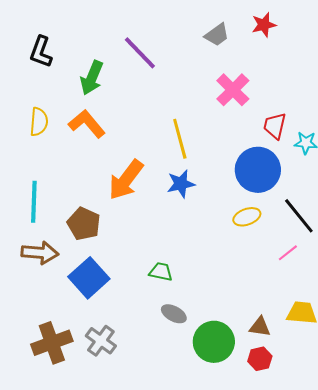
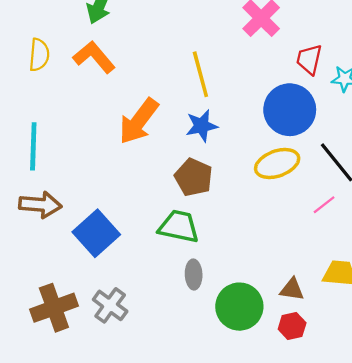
yellow ellipse: (247, 217) -> (277, 163), size x1.4
brown pentagon: (84, 224) -> (194, 177), moved
green trapezoid: (161, 272) -> (179, 226), size x1.5
gray ellipse: (174, 314) -> (194, 275), turned 60

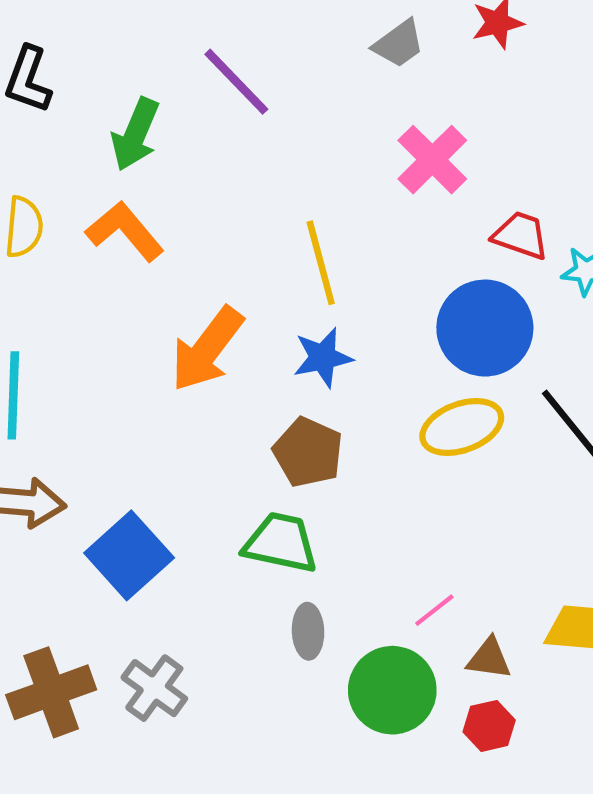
red trapezoid: (309, 59) -> (521, 235), turned 96
pink line: (324, 205) -> (434, 610), moved

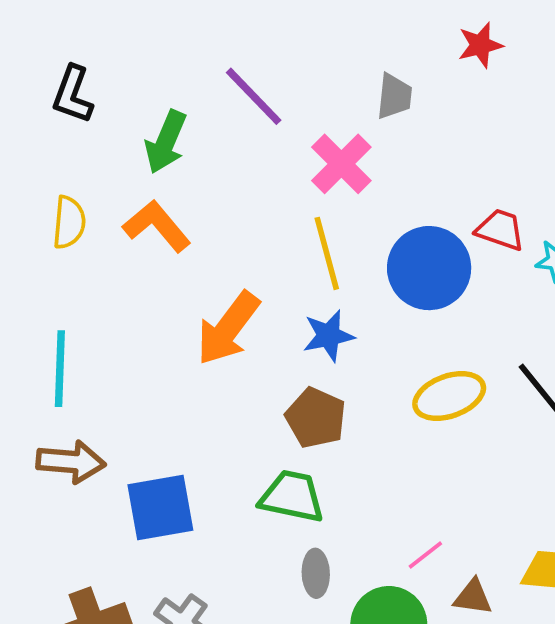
gray trapezoid: (399, 44) -> (394, 96), moved, turned -48
pink cross: (432, 160) -> (341, 164), moved
blue circle: (485, 328) -> (429, 268), moved
blue square: (129, 555) -> (160, 507), turned 32

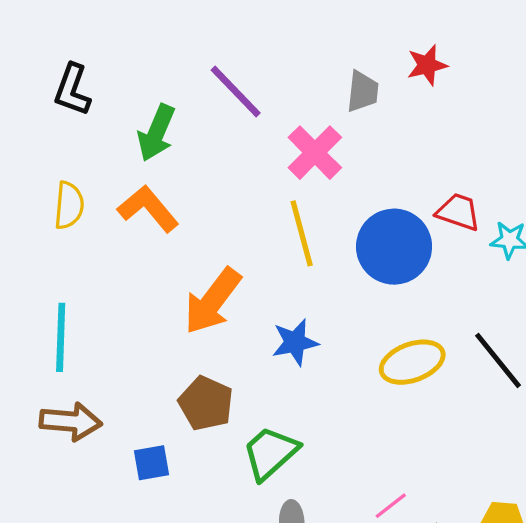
red star: (480, 45) -> (427, 65), moved
blue star: (329, 336) -> (295, 342), moved
brown pentagon: (316, 418) -> (206, 403), moved
green trapezoid: (292, 497) -> (270, 453), turned -54
blue square: (160, 507) -> (151, 463), size x0.6

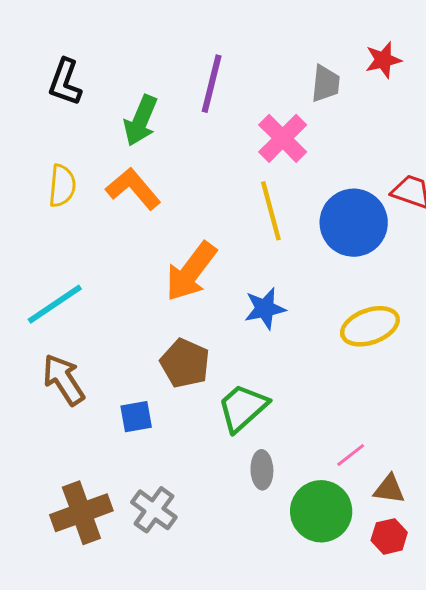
purple line: (236, 92) -> (212, 84), turned 58
cyan line: (61, 337) -> (55, 304), turned 54
brown arrow: (71, 422) -> (64, 380), turned -128

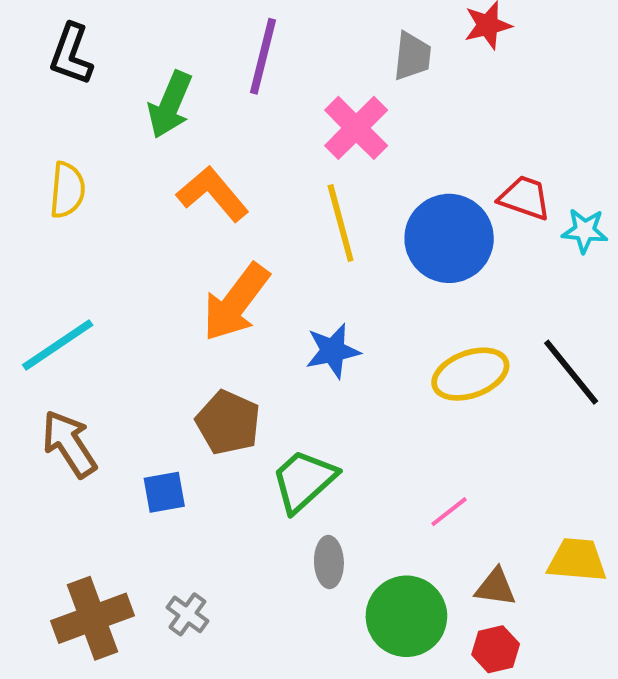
orange L-shape: (133, 189) -> (213, 194), moved
pink line: (351, 455) -> (449, 512), moved
gray cross: (154, 510) -> (187, 614), size x0.7

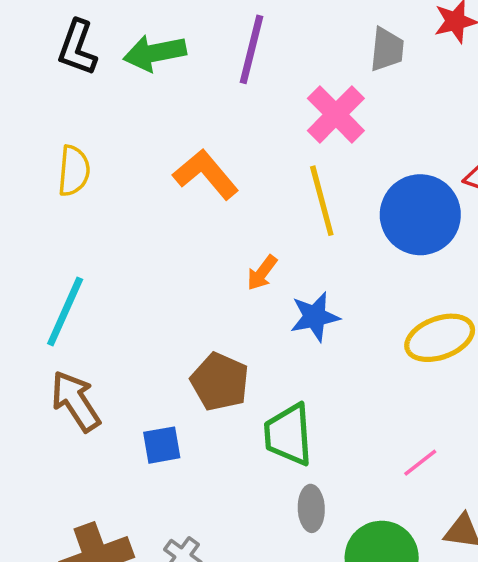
green arrow: (170, 105) -> (155, 53), moved, turned 56
orange arrow: (236, 302) -> (262, 273), moved, size x0.5
cyan line: (58, 345) -> (65, 311), turned -32
green trapezoid: (304, 481) -> (288, 435), turned -52

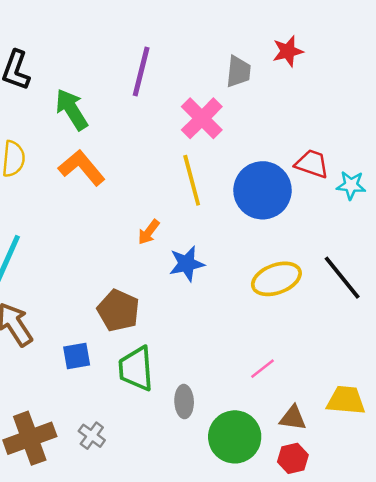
green arrow: (155, 53) -> (72, 109), moved, turned 69
orange L-shape: (206, 174) -> (82, 168), moved
green trapezoid: (288, 435) -> (136, 369), moved

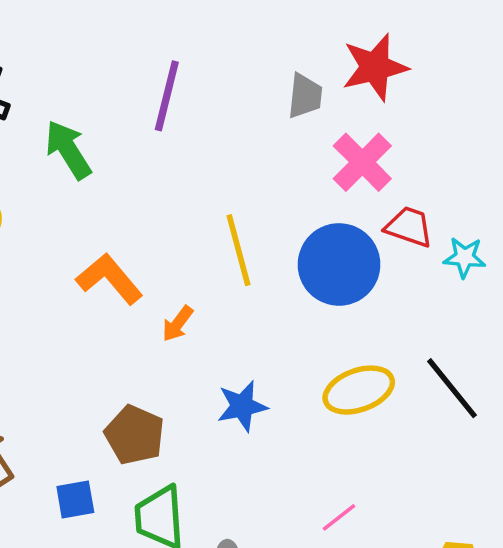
red star: (288, 51) -> (375, 67), size x1.5
pink cross: (202, 118) -> (362, 162), moved
orange L-shape: (82, 168) -> (109, 279), moved
blue star: (187, 264) -> (242, 406), moved

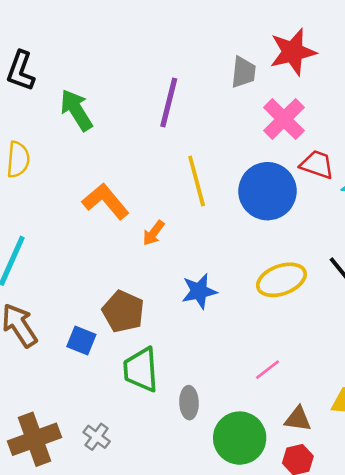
purple line: (167, 96) -> (169, 103), moved
blue square: (75, 499) -> (81, 341), moved, turned 32

